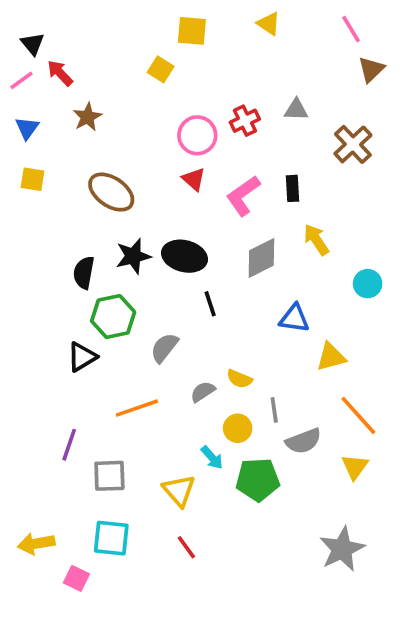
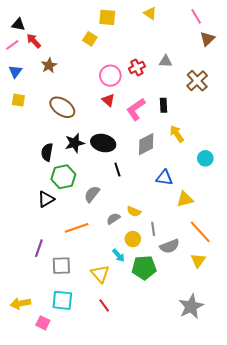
black triangle: (33, 44) -> (18, 25), turned -40

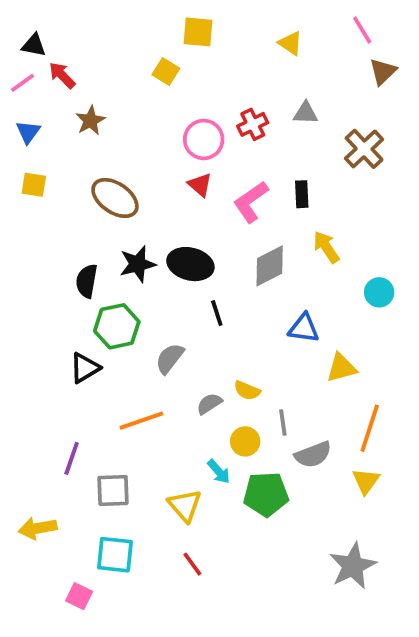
yellow triangle: (150, 13) -> (290, 43), moved
orange line: (200, 232) -> (370, 428), turned 60
yellow arrow: (20, 303) -> (38, 528), moved

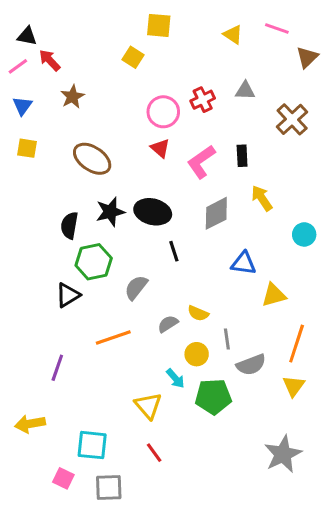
pink line: (362, 30) -> (277, 28), moved, turned -40
gray square: (113, 490) -> (109, 487), moved

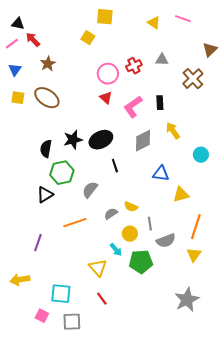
brown triangle: (307, 57) -> (210, 50), moved
brown ellipse: (92, 159) -> (47, 98), moved
black ellipse: (153, 212) -> (101, 140), turned -40

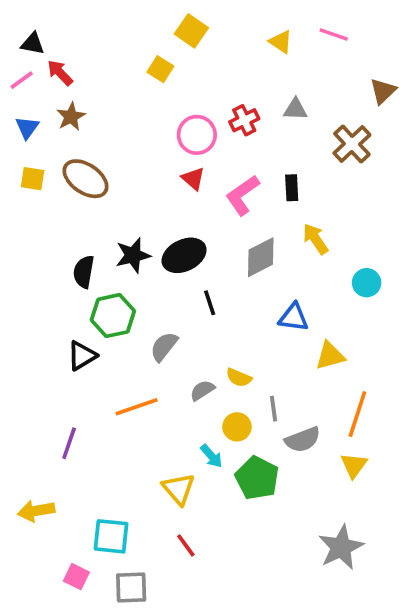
yellow square: (105, 17) -> (191, 31), turned 30
brown star: (48, 64) -> (71, 117), moved
green pentagon: (141, 262) -> (257, 478), turned 30

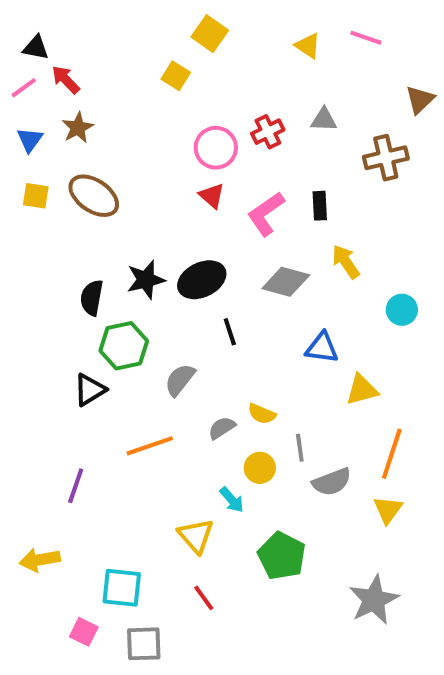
brown cross: (352, 144) -> (386, 158), turned 30
gray diamond: (261, 257) -> (286, 282), turned 42
green pentagon: (257, 478) -> (282, 556), moved

